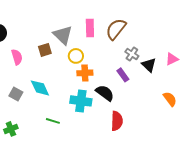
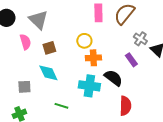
gray triangle: (63, 35) -> (38, 20), moved
brown square: (45, 50) -> (49, 48), moved
gray square: (16, 94) -> (24, 87), moved, turned -32

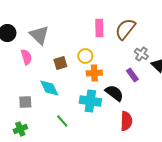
brown square: (49, 48) -> (60, 63), moved
green line: (61, 106) -> (62, 121), turned 32

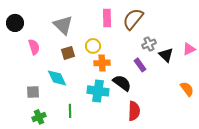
gray triangle: (39, 35) -> (63, 25), moved
gray cross: (141, 54) -> (149, 44), turned 32
green line: (62, 121) -> (70, 111), turned 40
green cross: (20, 129) -> (39, 117), moved

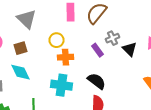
brown square: (68, 53) -> (20, 48), moved
purple rectangle: (140, 65) -> (98, 50), moved
black semicircle: (122, 83) -> (96, 81), moved

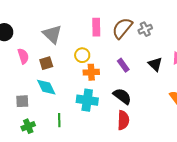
gray cross: (112, 38) -> (145, 29), moved

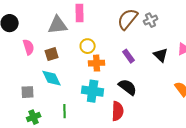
pink rectangle: (96, 27) -> (80, 13), moved
gray triangle: (52, 34) -> (58, 25), turned -50
red semicircle: (123, 120) -> (118, 111), moved

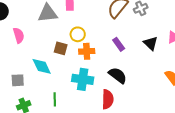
brown square: (52, 54) -> (61, 48), moved, turned 32

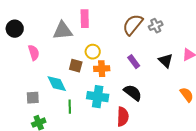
green line: (55, 99) -> (70, 107), moved

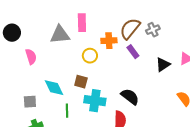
black triangle: (166, 61) -> (163, 65), turned 42
purple rectangle: (134, 62) -> (133, 52), moved
brown square: (76, 66) -> (81, 82), moved
orange cross: (102, 69) -> (109, 41), moved

